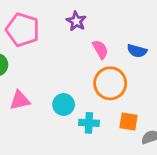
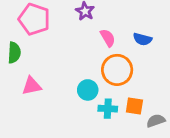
cyan circle: (64, 105) -> (88, 90), moved
cyan cross: (89, 123) -> (108, 109), moved

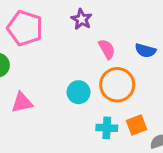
cyan circle: (88, 90) -> (79, 92), moved
orange square: (134, 106) -> (137, 125), turned -30

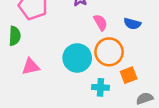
cyan circle: (79, 92) -> (77, 58), size x1.5
orange square: (137, 125) -> (129, 75), moved

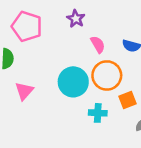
pink triangle: (31, 67) -> (24, 91), turned -36

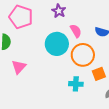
cyan circle: (73, 82) -> (57, 44), moved

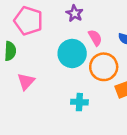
cyan cross: (76, 84) -> (79, 102), moved

